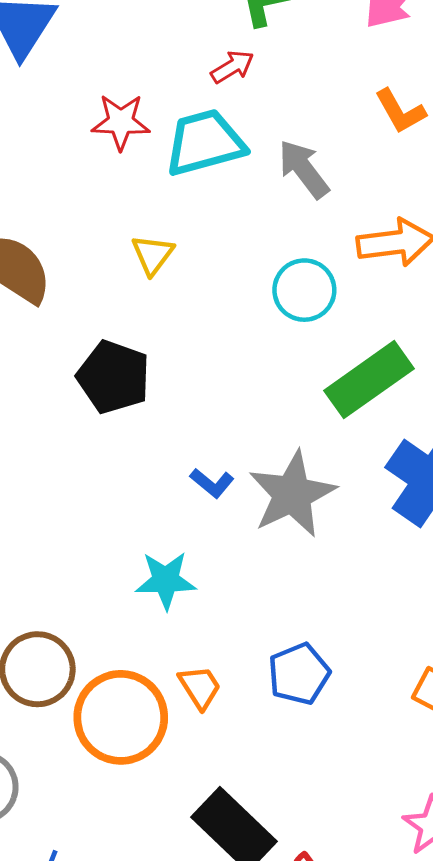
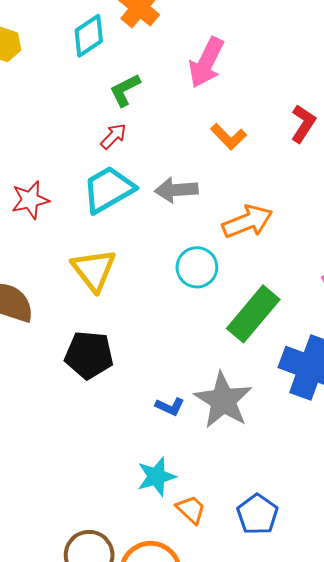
red star: (121, 122) -> (30, 200), moved
gray arrow: (304, 169) -> (176, 190), turned -42
yellow triangle: (153, 255) -> (94, 270), size x1.6
orange trapezoid: (200, 687) -> (191, 510), moved

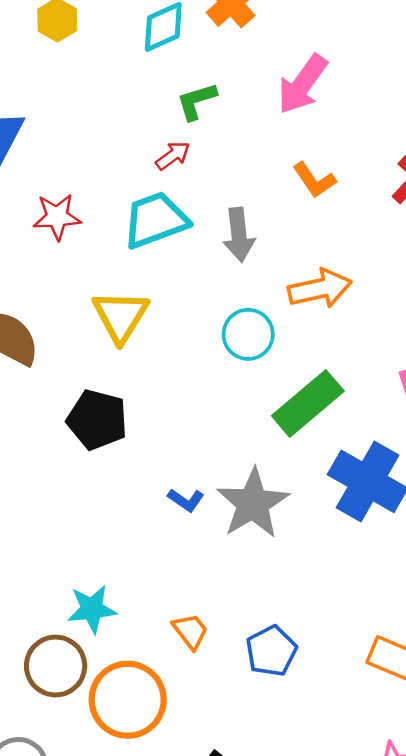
gray arrow: (176, 190) -> (239, 235), turned -102
cyan star: (156, 477) -> (92, 609), moved

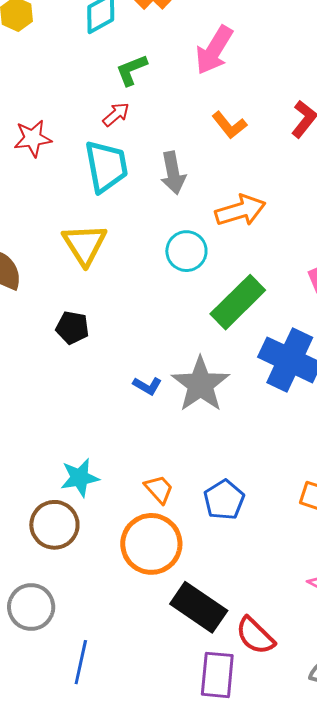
red star: (57, 217) -> (33, 138), moved
cyan trapezoid: (155, 220) -> (106, 166), turned 104
black pentagon: (97, 420) -> (72, 328), size x0.7
orange circle: (128, 700) -> (151, 544), moved

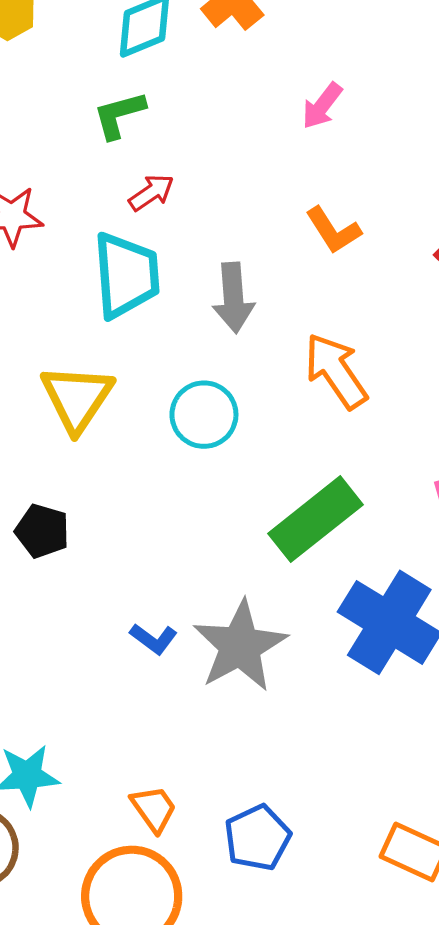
pink arrow: (214, 50) -> (322, 106), size x0.6
green L-shape: (131, 70) -> (119, 115), moved
orange arrow: (240, 211) -> (336, 371), turned -114
cyan circle: (186, 251) -> (204, 415), moved

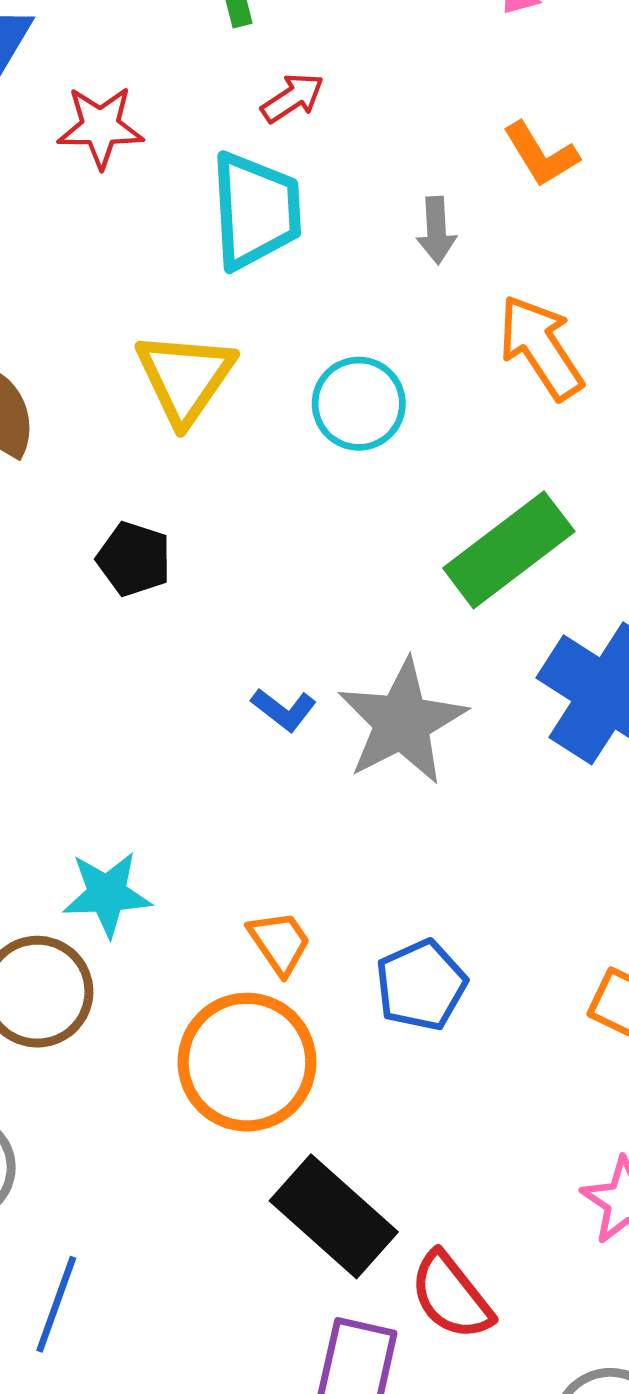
gray arrow: (233, 298) -> (436, 230), moved, size x0.7

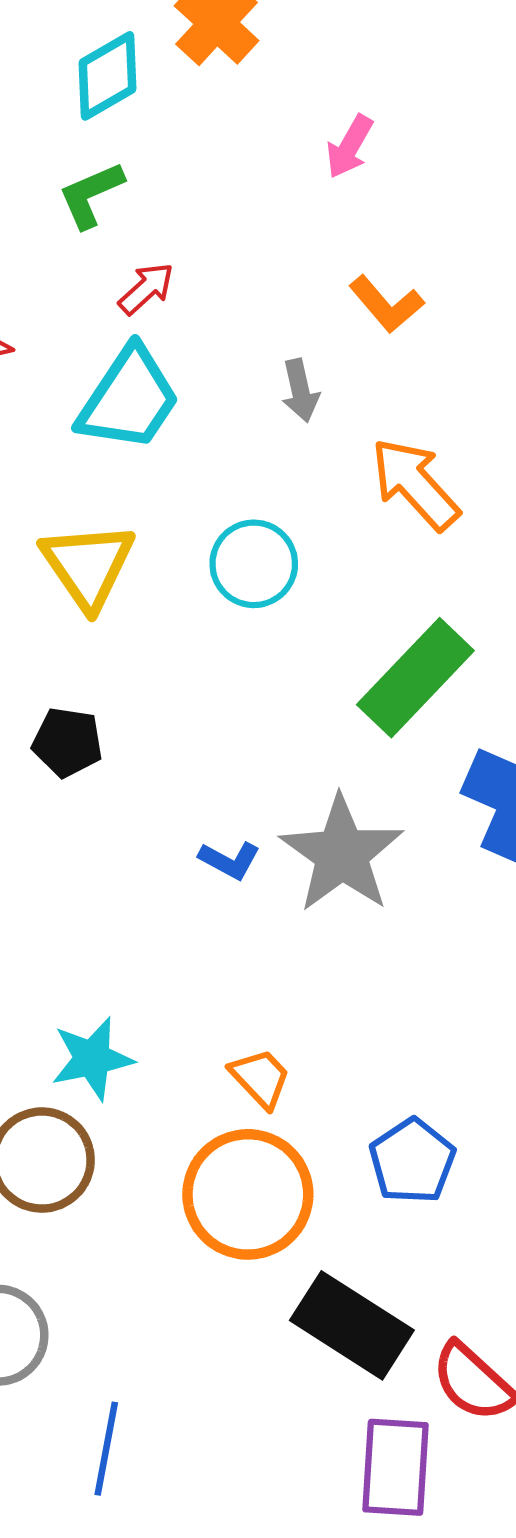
cyan trapezoid: (256, 210) -> (129, 399), turned 46
blue pentagon: (421, 985) -> (412, 1161), moved

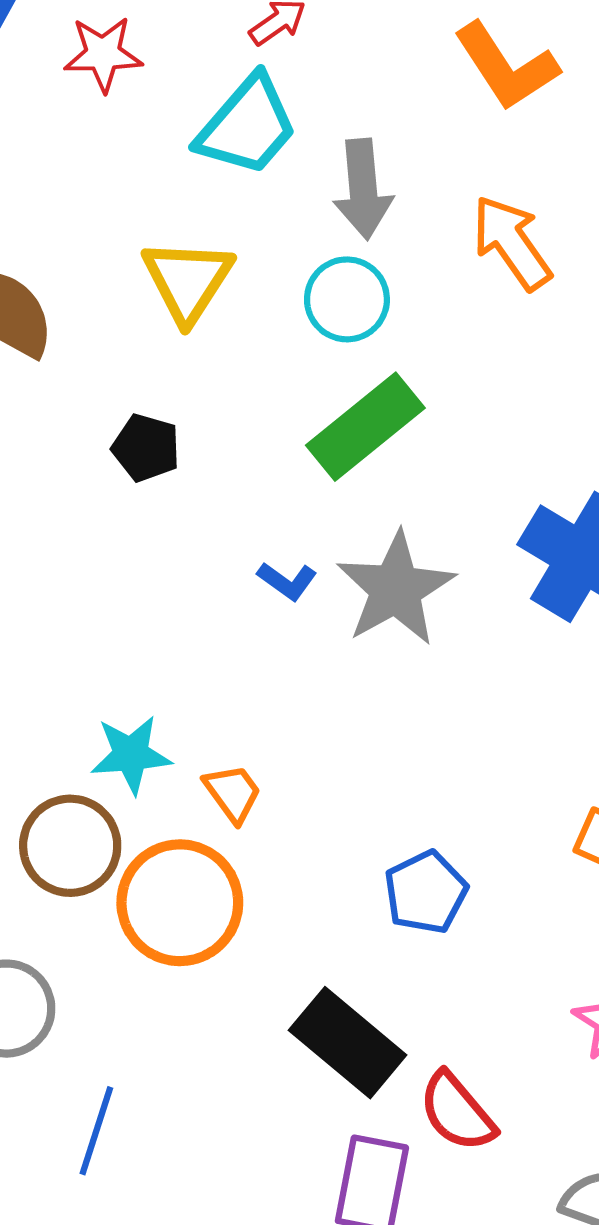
orange L-shape: (386, 304) -> (506, 66), size x1.5
gray arrow: (300, 390) -> (363, 189), moved, size x1.6
green rectangle: (415, 678) -> (365, 427), moved
orange trapezoid: (260, 1078) -> (233, 793), moved
orange circle: (248, 1194) -> (180, 903), moved

